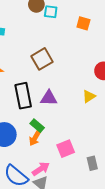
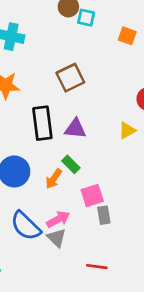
green rectangle: (37, 126) -> (71, 164), moved
gray rectangle: (92, 163) -> (104, 215), moved

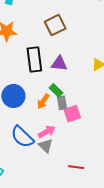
gray rectangle: (104, 215) -> (62, 103), moved

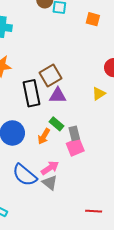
brown square: (55, 25) -> (51, 76), moved
gray rectangle: (62, 103) -> (74, 133), moved
red line: (76, 167) -> (94, 211), moved

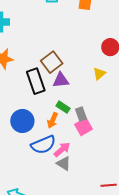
blue semicircle: (25, 175) -> (43, 145), moved, turned -55

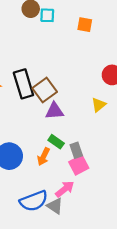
black rectangle: (36, 81) -> (23, 84), moved
blue semicircle: (43, 145) -> (34, 201), moved
pink arrow: (62, 150) -> (65, 189), moved

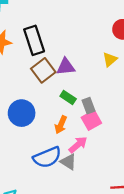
brown square: (45, 90) -> (43, 70), moved
orange arrow: (44, 157) -> (61, 125), moved

